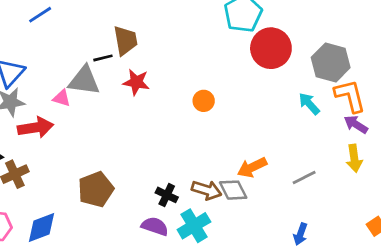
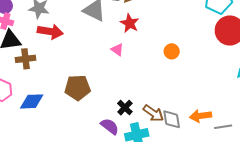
pink triangle: (62, 98) -> (117, 50), moved
orange arrow: (252, 167) -> (201, 116), moved

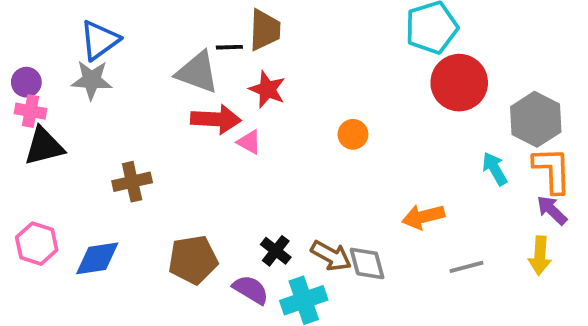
red arrow: (50, 32) -> (216, 119), moved
brown cross: (26, 59) -> (132, 182), moved
brown pentagon: (78, 88) -> (193, 260), moved
orange arrow: (201, 116) -> (423, 217), moved

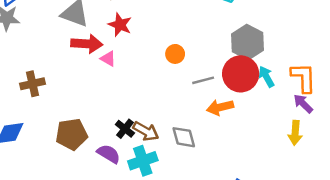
red circle: (459, 83) -> (241, 74), moved
gray hexagon: (536, 119) -> (247, 42), moved
brown arrow: (331, 256) -> (146, 131), moved
gray line: (466, 267) -> (203, 80), moved

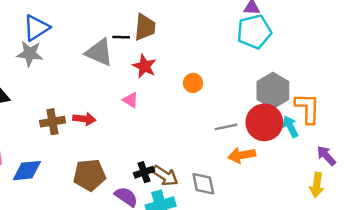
red arrow: (87, 44) -> (84, 119), moved, size x0.7
orange circle: (175, 54) -> (193, 83), moved
orange L-shape: (303, 78) -> (308, 108), moved
black cross: (125, 129) -> (144, 172), turned 30

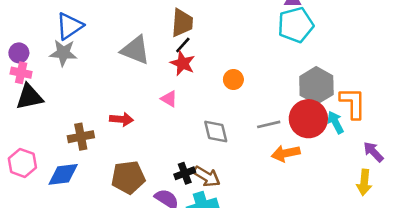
black line: (121, 37) -> (183, 45), moved, turned -48
brown cross: (52, 122) -> (81, 137), moved
gray diamond: (203, 184) -> (216, 132), moved

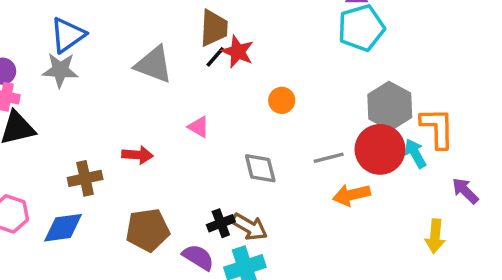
red star: (183, 63) -> (238, 52), moved
yellow arrow: (364, 182) -> (435, 236), moved

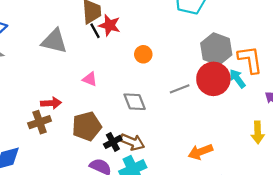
black line: (215, 57) -> (95, 31), turned -63
brown cross: (85, 178) -> (40, 122), moved
orange arrow: (351, 195) -> (200, 152), moved
brown pentagon: (148, 230) -> (87, 126), moved

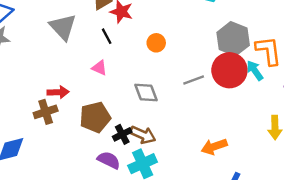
black line: (95, 31) -> (107, 36), moved
gray triangle: (54, 41) -> (63, 27), turned 32

